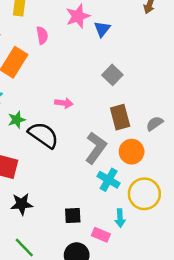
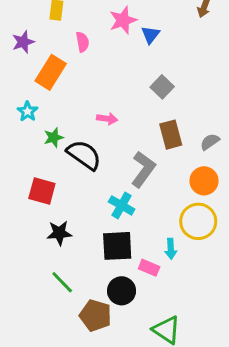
orange circle: (132, 152) -> (204, 181), moved
cyan cross: (109, 180) -> (122, 205), moved
black square: (73, 216) -> (117, 246), size x1.6

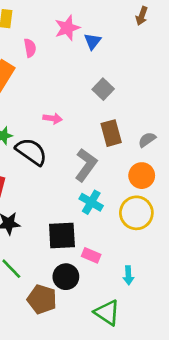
cyan cross: (122, 205) -> (91, 202), moved
cyan arrow: (171, 249) -> (128, 275), moved

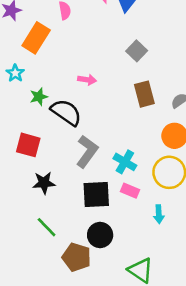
gray L-shape: (86, 165) -> (87, 151), moved
pink rectangle: (91, 255) -> (130, 191), moved
cyan arrow: (128, 275) -> (159, 214), moved

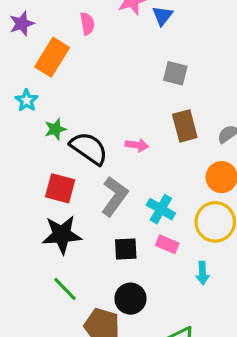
gray square: (137, 51) -> (175, 73), turned -30
pink arrow: (87, 80) -> (137, 145), moved
red square: (28, 145) -> (60, 188), moved
black star: (44, 183) -> (62, 235), size x1.4
black square: (96, 195) -> (126, 249), size x0.7

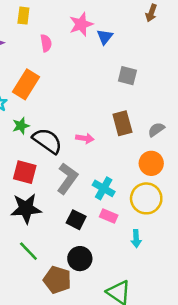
orange rectangle: (52, 57) -> (26, 84), moved
gray square: (175, 73) -> (127, 76), moved
black square: (126, 249) -> (76, 220), turned 30

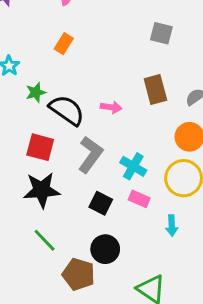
orange rectangle: (26, 84) -> (64, 44), moved, size x0.6

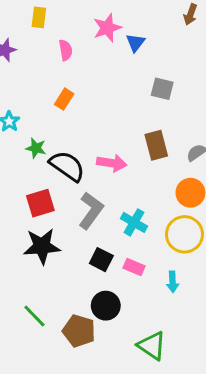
green star: (36, 92) -> (36, 148), turned 30
pink arrow: (111, 107) -> (112, 163), size x1.4
red square: (40, 147) -> (40, 203), turned -32
pink rectangle: (139, 199) -> (134, 267), moved
green line: (45, 240) -> (34, 316), moved

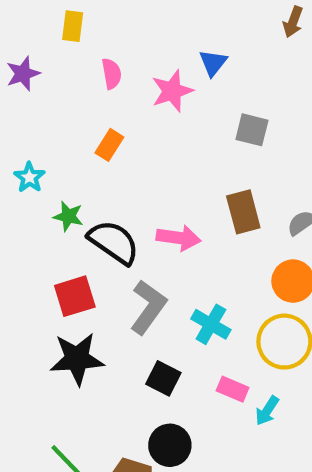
pink star: (107, 28) -> (172, 91), moved
pink rectangle: (134, 267) -> (233, 389), moved
cyan arrow: (173, 282) -> (267, 411), turned 36

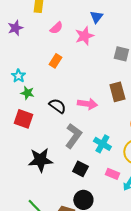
blue triangle: (213, 63) -> (96, 17), moved
pink semicircle: (112, 74) -> (56, 28), turned 56
green star: (68, 216) -> (27, 93), moved
black semicircle: (114, 242) -> (57, 106), size x0.7
red square: (75, 296) -> (23, 119), moved, turned 36

